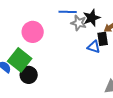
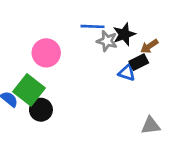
black rectangle: (103, 39) -> (139, 62), turned 72

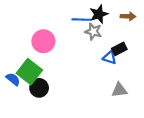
black star: (124, 34) -> (99, 14), moved
brown arrow: (149, 46) -> (128, 16), moved, turned -144
gray triangle: (151, 126) -> (119, 90), moved

